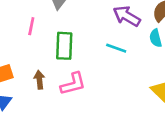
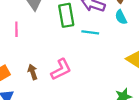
green rectangle: (64, 46) -> (66, 15), moved

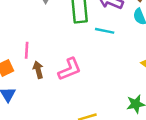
pink line: (16, 29) -> (27, 50), moved

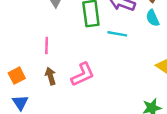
pink line: (27, 50) -> (47, 46), moved

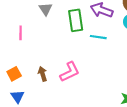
pink line: (47, 46) -> (21, 33), moved

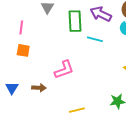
orange square: (14, 74) -> (23, 50), moved, turned 32
brown arrow: (43, 74) -> (39, 88), moved, turned 104

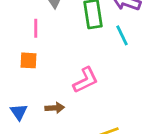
pink line: (21, 27) -> (36, 28), moved
cyan line: (95, 39) -> (122, 35), turned 56

